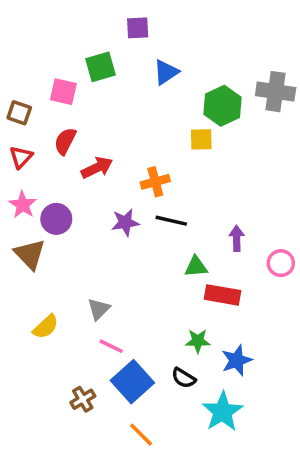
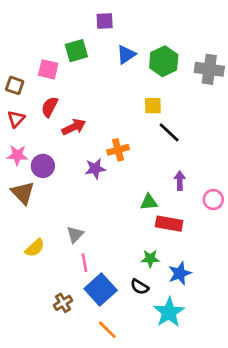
green hexagon: (222, 106) -> (164, 61), moved
orange cross: (155, 182) -> (118, 150), moved
pink star: (23, 205) -> (17, 155), turned -30
black line: (171, 221) -> (169, 132), moved, turned 30
pink line: (111, 346) -> (84, 263), turned 54

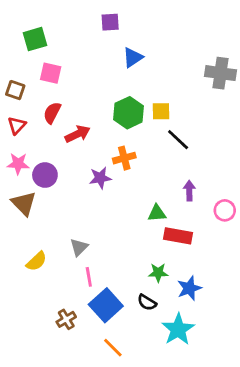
green square: (76, 51) -> (35, 39), moved
green hexagon: (164, 61) -> (128, 113), moved

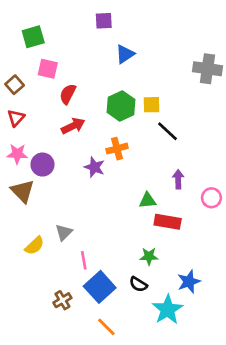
brown square: (15, 90) -> (15, 85), turned 30
red semicircle: (52, 113) -> (68, 94), moved
purple star: (100, 178) -> (94, 167), turned 30
gray triangle: (79, 247) -> (64, 232), moved
blue star: (189, 288) -> (189, 282), moved

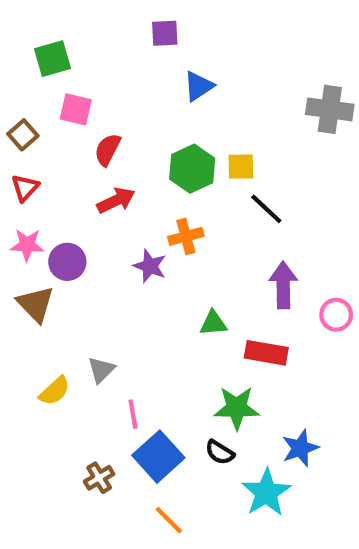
purple arrow: (178, 179) -> (283, 285), size x1.5
green triangle: (148, 200) -> (213, 323), moved
green star: (149, 256) -> (237, 408), size x1.5

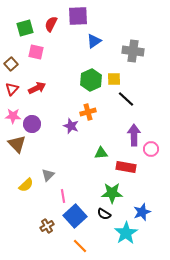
purple square: (165, 33) -> (78, 16), size x1.5
gray cross: (330, 109) -> (133, 51), moved
red semicircle: (108, 150) -> (51, 24), moved
red arrow: (116, 200) -> (37, 88), moved
pink circle: (336, 315) -> (151, 149), moved

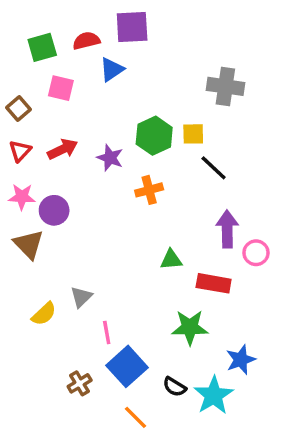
red semicircle: (51, 24) -> (86, 41), turned 49
blue triangle: (94, 41) -> (112, 69), moved
purple star: (71, 126) -> (110, 158), moved
black semicircle: (104, 214) -> (175, 387), moved

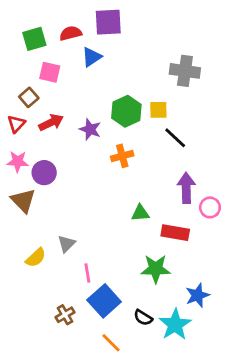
brown square: (18, 108) -> (29, 97), moved

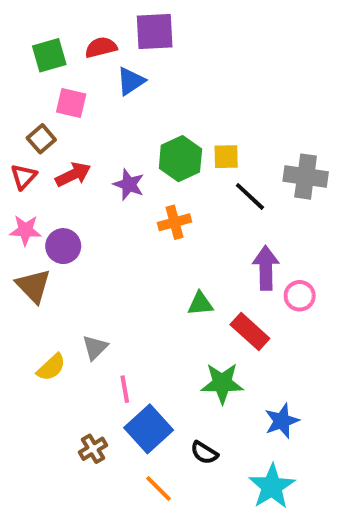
gray cross: (185, 71) -> (306, 177), moved
red rectangle: (175, 233) -> (250, 332), turned 32
cyan star: (175, 325) -> (272, 487), moved

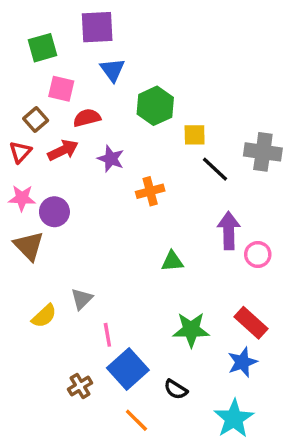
purple square: (155, 31) -> (97, 27), moved
red semicircle: (101, 47) -> (87, 118), moved
blue triangle: (131, 81) -> (113, 70), turned -32
green hexagon: (180, 159) -> (155, 106), moved
red rectangle: (250, 332) -> (251, 323), moved

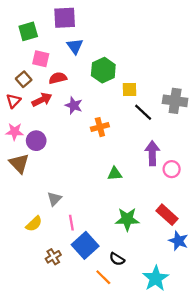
yellow semicircle: (44, 316) -> (34, 224), moved
blue star: (242, 362) -> (178, 241), moved, turned -30
orange line: (136, 420) -> (103, 277), moved

